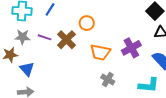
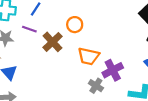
purple line: (44, 37) -> (29, 29), moved
purple cross: (131, 48) -> (113, 70), moved

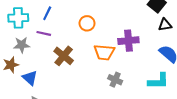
brown cross: (53, 42) -> (64, 56), moved
purple cross: (113, 70) -> (128, 41), moved, turned 30

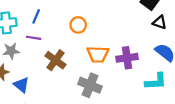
black triangle: (165, 25) -> (160, 22), turned 32
purple cross: (128, 41) -> (127, 58), moved
gray cross: (115, 80) -> (90, 85), moved, size x1.5

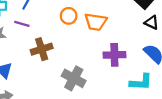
orange trapezoid: (98, 54) -> (96, 22), moved
brown cross: (55, 60) -> (42, 49), turned 30

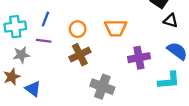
orange circle: (69, 16) -> (78, 29), moved
brown cross: (42, 49) -> (80, 55), moved

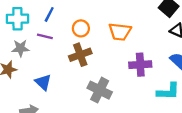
blue triangle: (33, 89) -> (43, 82), moved

